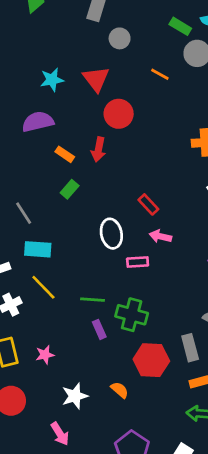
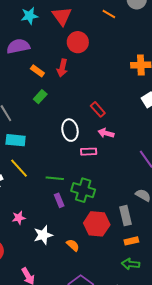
white star: (75, 396) -> (43, 235), moved

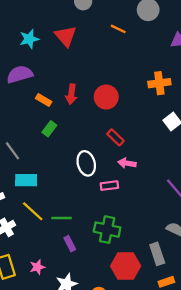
red circle: (78, 42) -> (106, 97), moved
green line: (55, 178) -> (62, 218), moved
purple rectangle: (59, 200) -> (70, 244), moved

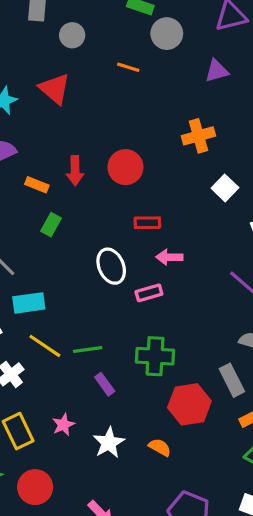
red rectangle: (115, 137) -> (147, 223), turned -36

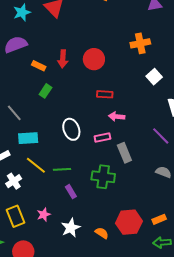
white ellipse: (111, 266) -> (71, 129), moved
gray rectangle: (232, 380) -> (124, 153), moved
red hexagon: (189, 404) -> (129, 222), moved

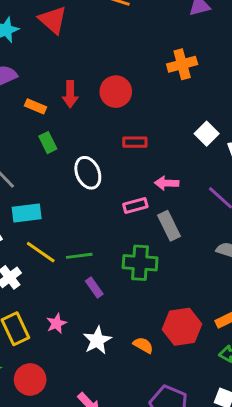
white square: (154, 77) -> (207, 134), moved
green rectangle: (45, 91) -> (48, 143), turned -56
pink arrow: (117, 117) -> (167, 183), moved
white ellipse: (71, 129) -> (88, 173), moved

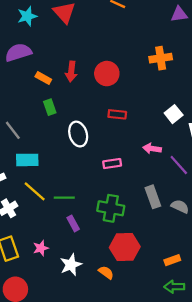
pink arrow: (167, 183) -> (152, 149), moved
gray rectangle: (169, 226) -> (153, 197), moved
red hexagon: (182, 327) -> (125, 247), moved

